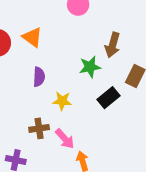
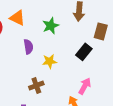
green star: (90, 67) -> (51, 26), moved
pink arrow: (65, 139) -> (85, 86), moved, turned -98

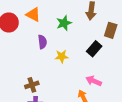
brown cross: (36, 85) -> (32, 85), moved
pink arrow: (85, 86) -> (94, 81), turned -98

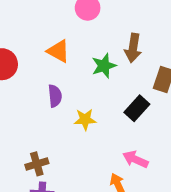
orange triangle: (33, 15) -> (58, 51), moved
green star: (64, 23) -> (104, 66), moved

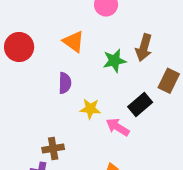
pink arrow: (135, 159) -> (118, 127), moved
brown cross: (37, 164) -> (53, 148), moved

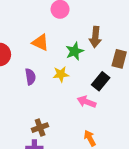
purple semicircle: (65, 83) -> (30, 77), moved
yellow star: (90, 109) -> (61, 74), moved

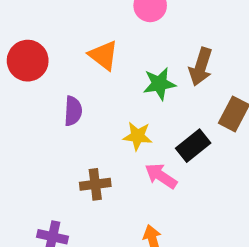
yellow star: (61, 74) -> (138, 136), moved
brown cross: (40, 128) -> (95, 184), moved

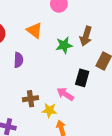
yellow star: (138, 136) -> (49, 110), moved
black rectangle: (193, 146) -> (82, 78), turned -35

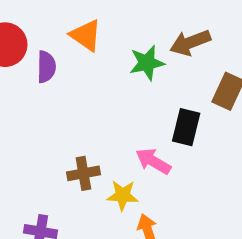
brown arrow: (86, 36) -> (190, 43), turned 54
purple semicircle: (18, 60) -> (46, 67), moved

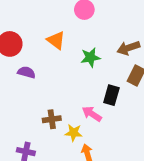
brown arrow: (190, 43) -> (128, 48), moved
purple semicircle: (46, 67) -> (26, 72), moved, turned -78

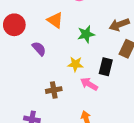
purple semicircle: (26, 72) -> (39, 49), moved, turned 35
yellow star: (74, 133) -> (75, 64), moved

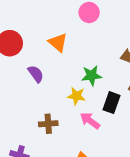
green star: (86, 34) -> (92, 76), moved

